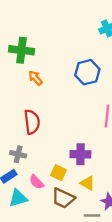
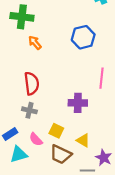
gray cross: (18, 154) -> (29, 110), moved
purple cross: (80, 154) -> (78, 103), moved

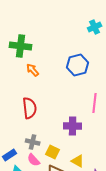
gray cross: (29, 110) -> (33, 142), moved

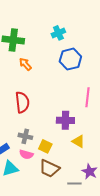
cyan cross: (95, 27) -> (58, 33), moved
pink semicircle: (34, 160) -> (26, 154), turned -32
yellow triangle: (78, 161) -> (78, 141), moved

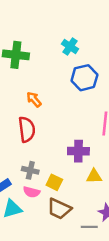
cyan cross: (58, 33) -> (70, 46), turned -32
orange arrow: (25, 64) -> (34, 99), moved
yellow triangle: (78, 141) -> (94, 176), turned -32

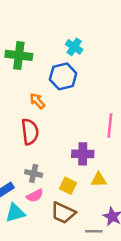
blue hexagon: (84, 78) -> (63, 76), moved
yellow square: (54, 182) -> (68, 186), moved
pink semicircle: (32, 192) -> (35, 196), turned -42

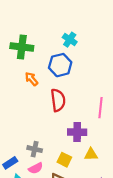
orange arrow: (37, 101) -> (31, 79), moved
red semicircle: (30, 132) -> (58, 100), moved

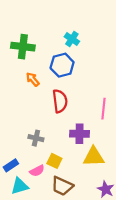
gray cross: (35, 149) -> (36, 138), moved
yellow triangle: (91, 154) -> (94, 157), size x1.5
yellow square: (64, 160) -> (54, 161), moved

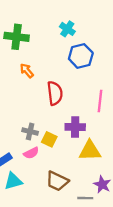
blue hexagon: (62, 65) -> (81, 56), moved
yellow square: (54, 161) -> (49, 139), moved
pink semicircle: (37, 171) -> (31, 153), moved

